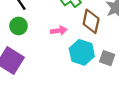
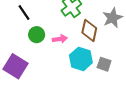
green circle: (19, 26) -> (37, 35), moved

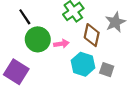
green circle: (37, 35) -> (38, 39), size x1.5

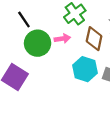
pink arrow: (61, 44) -> (62, 39), moved

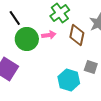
cyan hexagon: (85, 69) -> (69, 80), moved

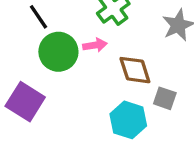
brown diamond: (77, 35) -> (135, 70), moved, turned -30

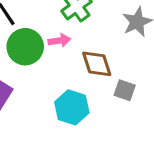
cyan hexagon: (128, 120) -> (72, 107), moved

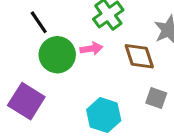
brown diamond: (97, 64) -> (139, 56), moved

